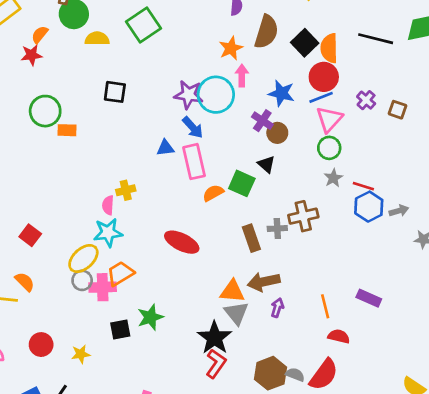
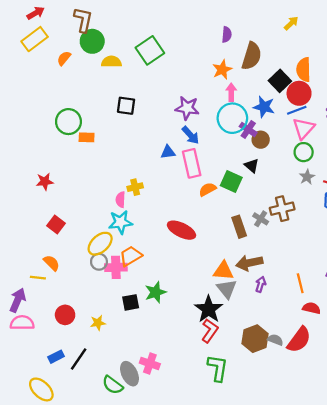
black square: (305, 43) -> (280, 81), moved
red star: (32, 55) -> (45, 181), moved
cyan circle: (216, 95) -> (232, 118), moved
gray cross: (277, 228) -> (261, 219), turned 35

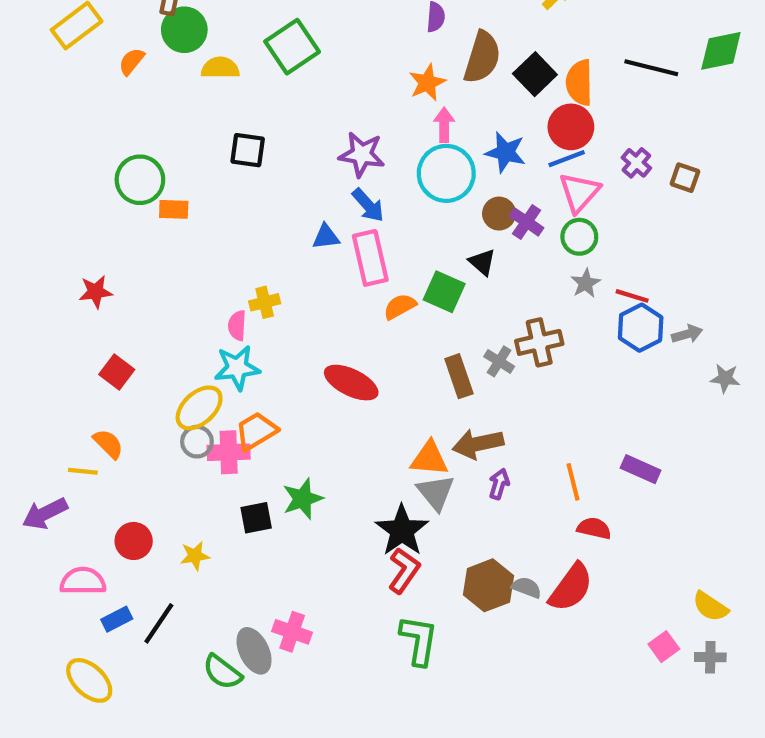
black square: (280, 81) -> (535, 74), moved
purple cross: (248, 129) -> (527, 222), moved
purple arrow: (18, 300) -> (45, 514), turned -140
pink semicircle: (22, 323) -> (83, 581), moved

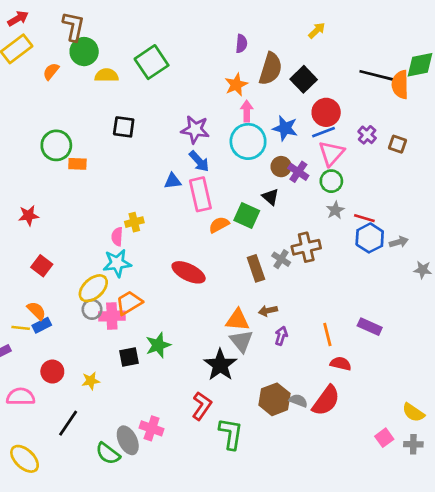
orange semicircle: (579, 83) -> (400, 85), moved
brown arrow: (478, 444) -> (268, 311), size x0.6
red L-shape: (404, 571) -> (202, 406), moved
blue rectangle: (117, 619) -> (42, 325), moved

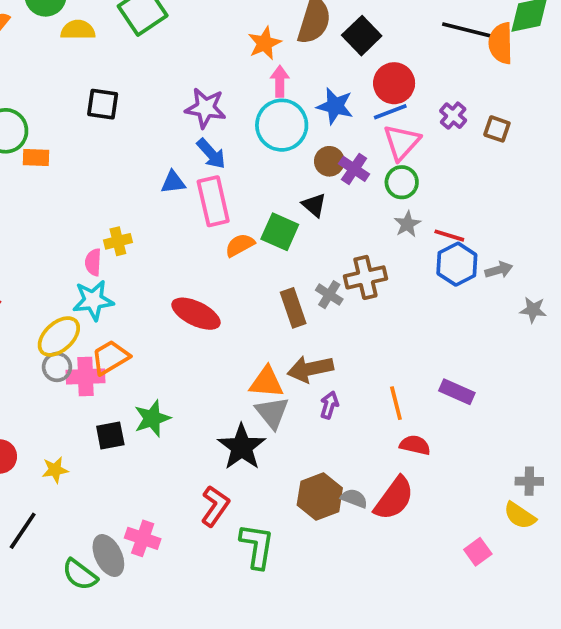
brown arrow: (268, 311) -> (310, 369), size x1.6
gray cross: (413, 444) -> (529, 481), moved

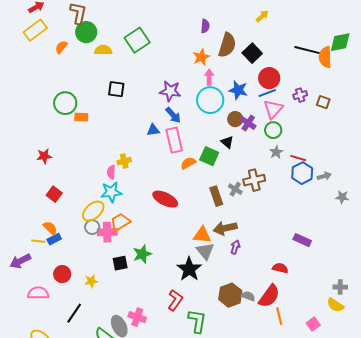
purple cross: (453, 116) -> (300, 95), turned 32
orange line: (396, 403) -> (279, 316), moved

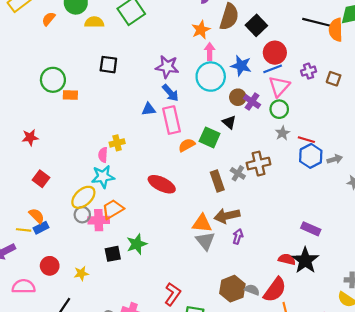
black star: (189, 269) -> (305, 260), moved

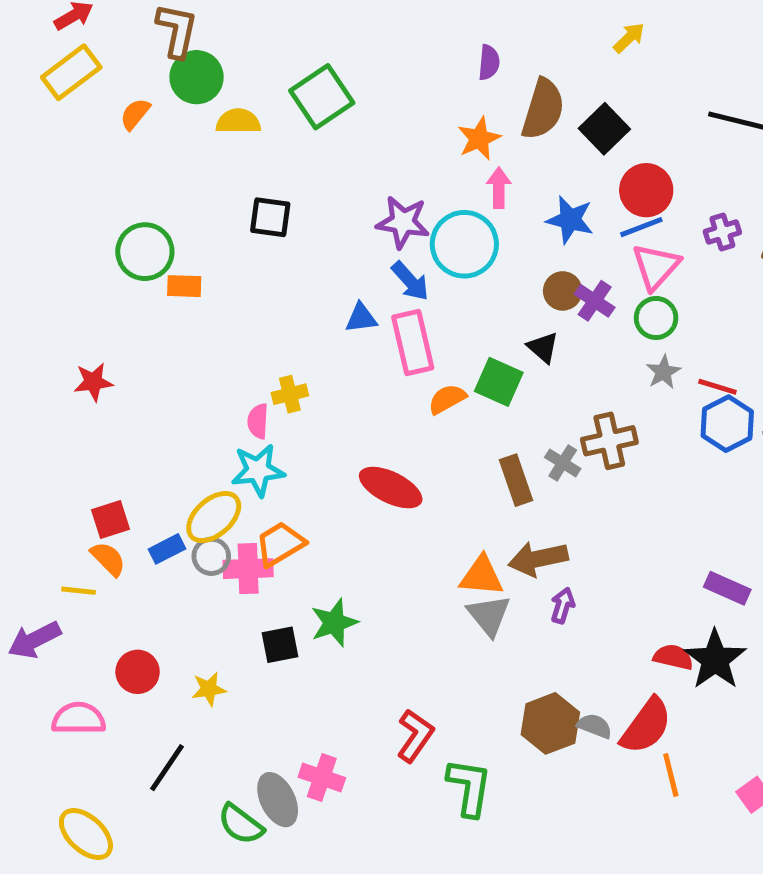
cyan circle: (211, 77) -> (464, 244), moved
red square: (41, 179) -> (111, 519), moved, turned 35
blue rectangle: (41, 228) -> (167, 549), moved

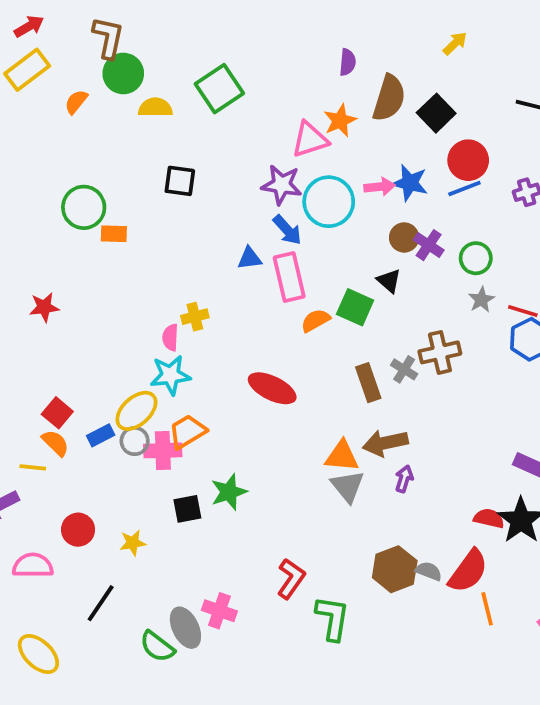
pink arrow: (499, 188) -> (380, 187), moved, turned 84
pink triangle: (656, 266) -> (310, 139), moved, turned 30
red square: (111, 519) -> (57, 413), turned -32

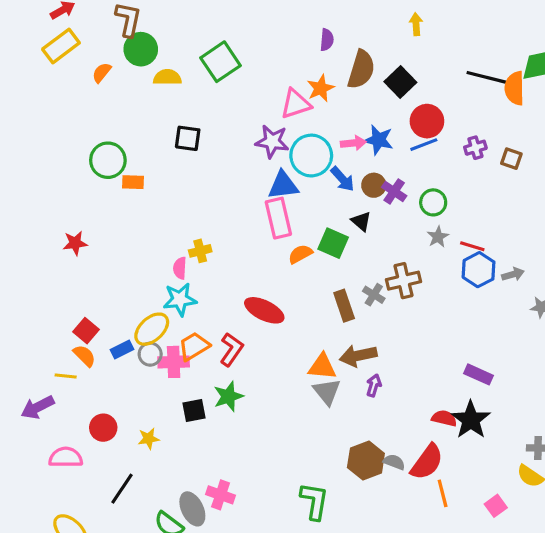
yellow arrow: (455, 43) -> (416, 24), turned -50
blue arrow: (287, 230) -> (343, 179), moved
blue triangle: (250, 258) -> (283, 185), moved, size x1.5
red L-shape: (291, 579) -> (231, 349), moved

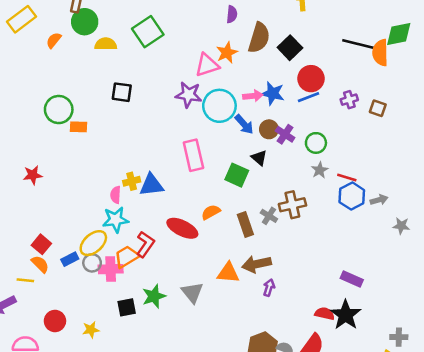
blue triangle: (283, 185) -> (151, 185), moved
orange semicircle: (300, 254) -> (211, 212), moved
red L-shape: (231, 349) -> (145, 244), moved
gray triangle: (327, 392) -> (192, 293), moved

